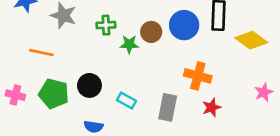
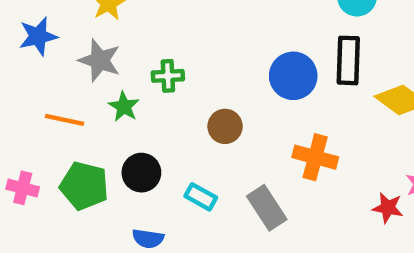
brown circle: (151, 32) -> (225, 126), moved
green star: (129, 44) -> (124, 107), moved, turned 30
gray rectangle: (168, 107) -> (267, 208), turned -44
red star: (212, 107) -> (388, 208), moved, turned 30

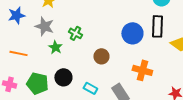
green cross: (168, 76) -> (75, 33), turned 32
orange line: (64, 120) -> (18, 53), moved

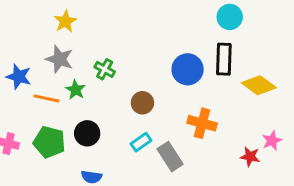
blue star: (16, 15) -> (19, 77), moved, turned 30
orange line: (18, 53) -> (46, 98), moved
cyan rectangle: (90, 88) -> (141, 142), moved, turned -64

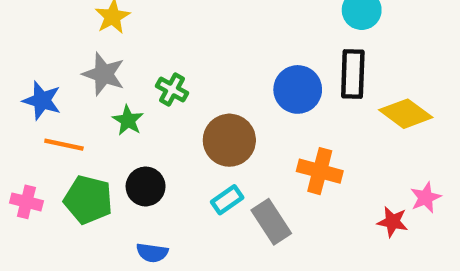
orange line: (46, 98) -> (64, 145), moved
brown circle: (142, 103) -> (229, 140), size x1.5

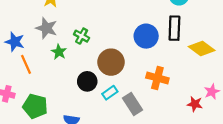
orange line: (64, 145) -> (26, 64), turned 54
black circle: (146, 186) -> (87, 81), moved
green pentagon: (88, 200) -> (35, 106), moved

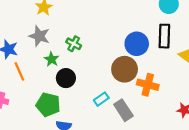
brown circle: (111, 62) -> (125, 69), moved
black circle: (87, 81) -> (66, 78), moved
green pentagon: (35, 106) -> (48, 105), moved

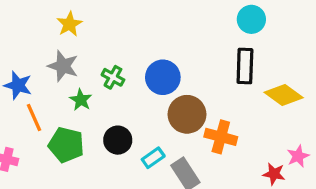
blue circle: (137, 44) -> (163, 77), moved
black circle: (66, 78) -> (118, 140), moved
green pentagon: (48, 105) -> (66, 145), moved

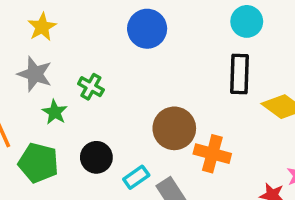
blue circle: (163, 77) -> (147, 29), moved

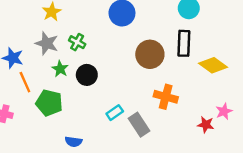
green cross: (91, 87) -> (77, 42), moved
brown circle: (174, 128) -> (150, 54), moved
black circle: (96, 157) -> (87, 75), moved

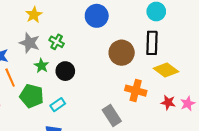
yellow diamond: (213, 65) -> (166, 70), moved
cyan rectangle: (115, 113) -> (58, 105), moved
red star: (206, 125) -> (168, 102), moved

